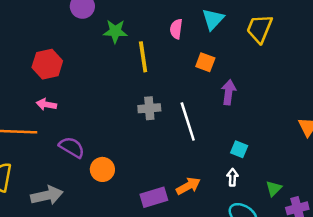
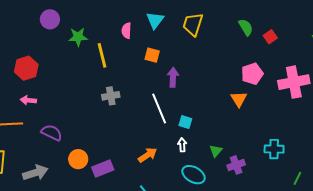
white line: (188, 121) -> (159, 109), moved
orange circle: (102, 169) -> (78, 159), moved
purple rectangle: (154, 197) -> (103, 169), moved

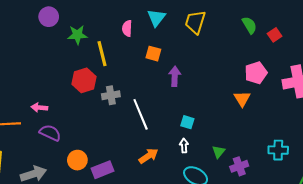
red hexagon: (26, 68) -> (84, 80), moved
pink arrow: (28, 100) -> (39, 108), moved
white line: (159, 109) -> (141, 114), moved

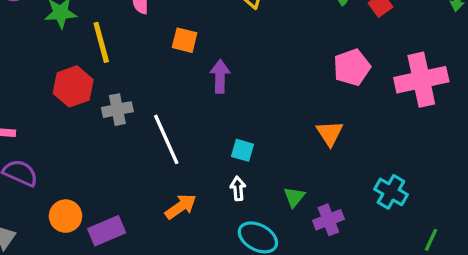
orange triangle: (242, 99) -> (330, 133), moved
cyan cross: (278, 150) -> (391, 192), turned 30

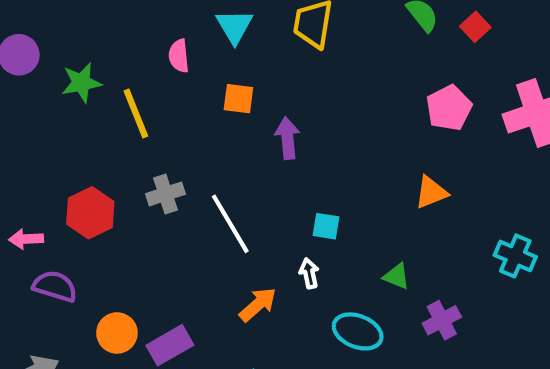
red hexagon: (73, 86) -> (90, 213), moved
orange triangle: (330, 133) -> (431, 192), turned 48
white arrow: (238, 188) -> (309, 273), moved
green triangle: (294, 197) -> (397, 276), turned -40
purple cross: (328, 220) -> (442, 320), moved

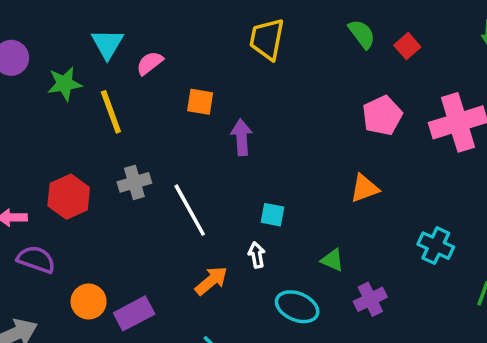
cyan triangle: (234, 26) -> (107, 44), moved
pink semicircle: (179, 56) -> (150, 63), turned 56

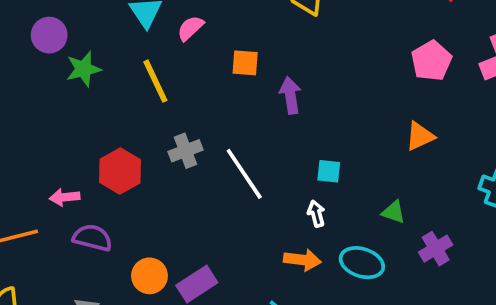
green star: (65, 84) -> (83, 69), moved
orange arrow: (211, 281) -> (302, 260), moved, turned 52

